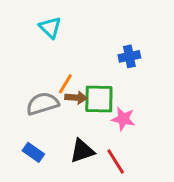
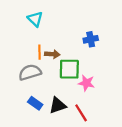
orange line: (65, 84) -> (39, 52), moved, turned -32
brown arrow: (76, 98) -> (52, 54), moved
blue rectangle: (33, 152) -> (35, 103), moved

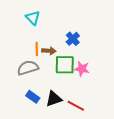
blue cross: (91, 39) -> (73, 39), moved, turned -32
pink star: (86, 83) -> (82, 69), moved
red line: (81, 113) -> (76, 106), turned -30

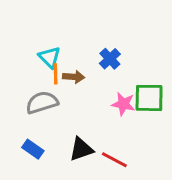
cyan triangle: (33, 18) -> (50, 57), moved
green square: (65, 65) -> (149, 98), moved
blue rectangle: (33, 97) -> (33, 149), moved

